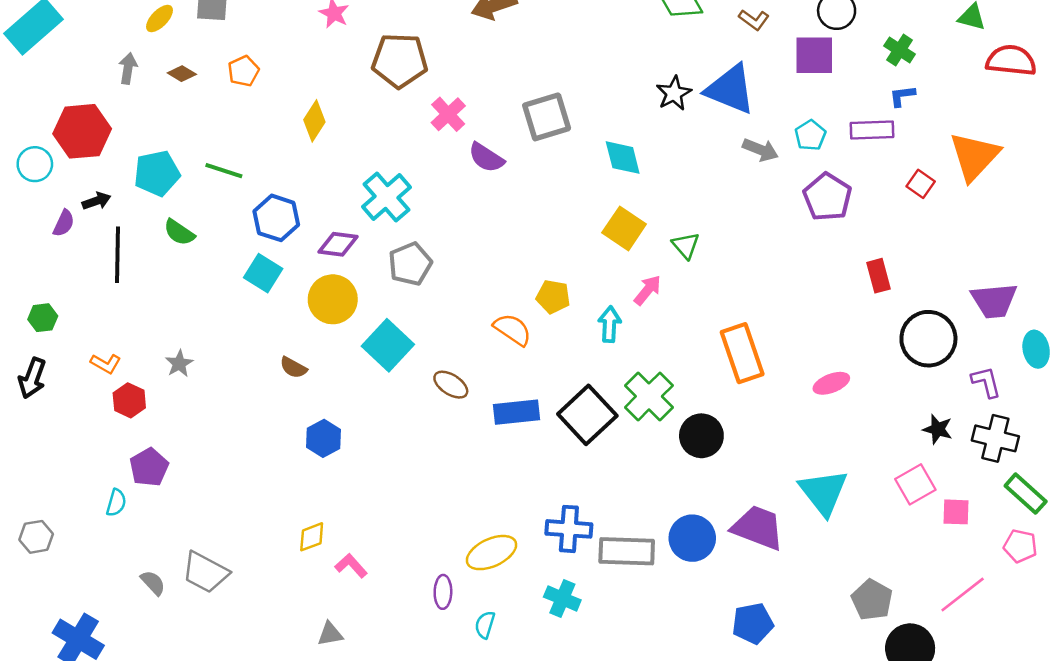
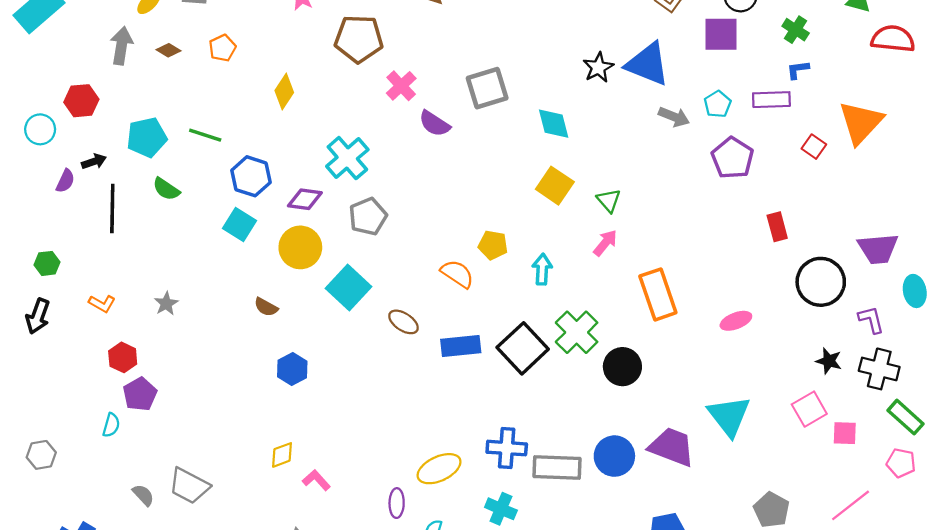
gray arrow: (128, 68) -> (122, 46), size x1.4
red hexagon: (82, 131) -> (81, 101), size x0.7
pink arrow: (648, 290) -> (605, 243), moved
red hexagon: (129, 400) -> (123, 357), moved

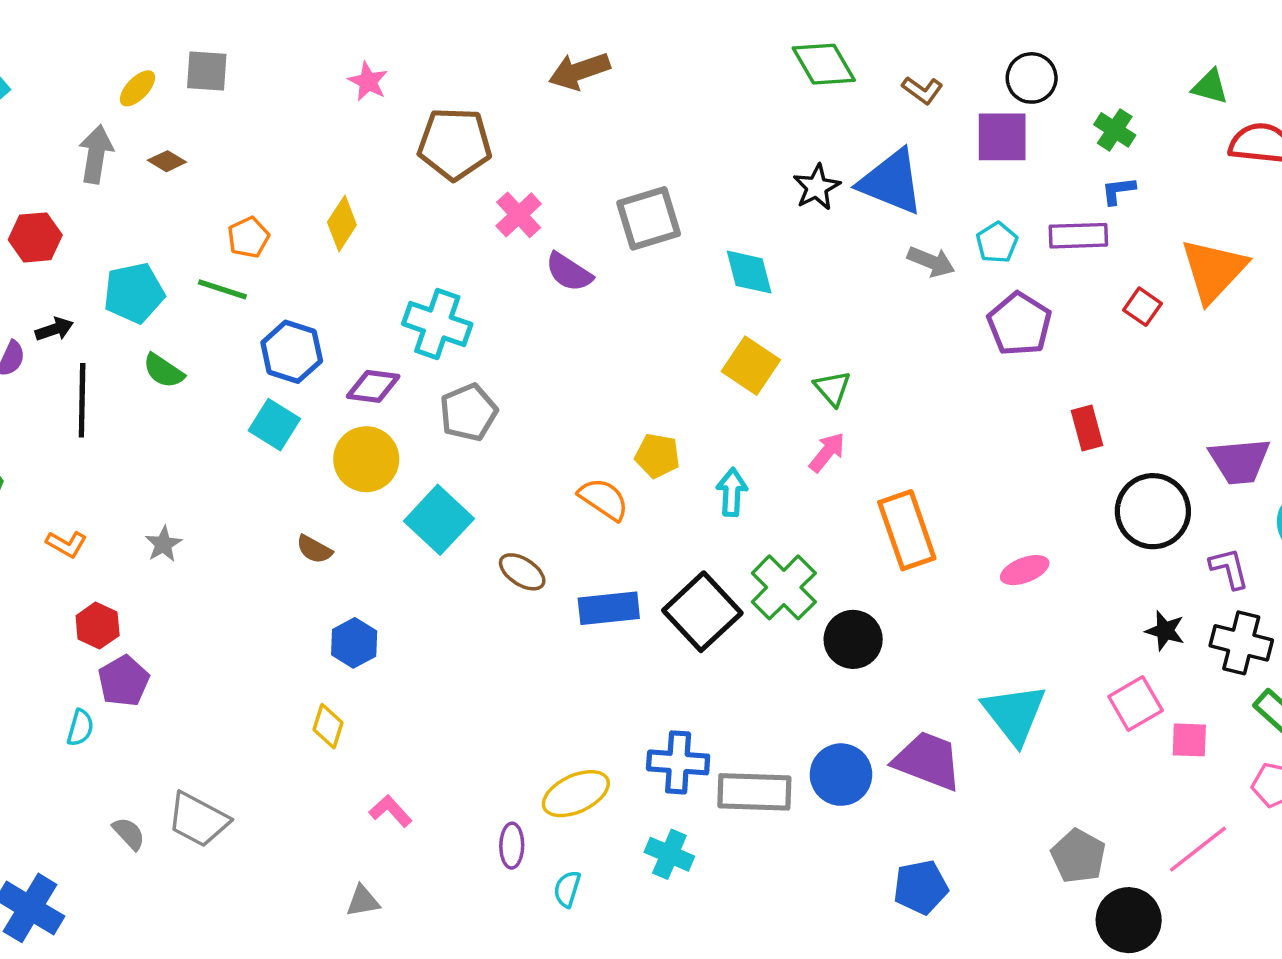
orange pentagon: (222, 48) -> (248, 237), moved
cyan cross: (347, 158) -> (437, 324), turned -30
yellow diamond: (282, 455) -> (328, 726), moved, turned -52

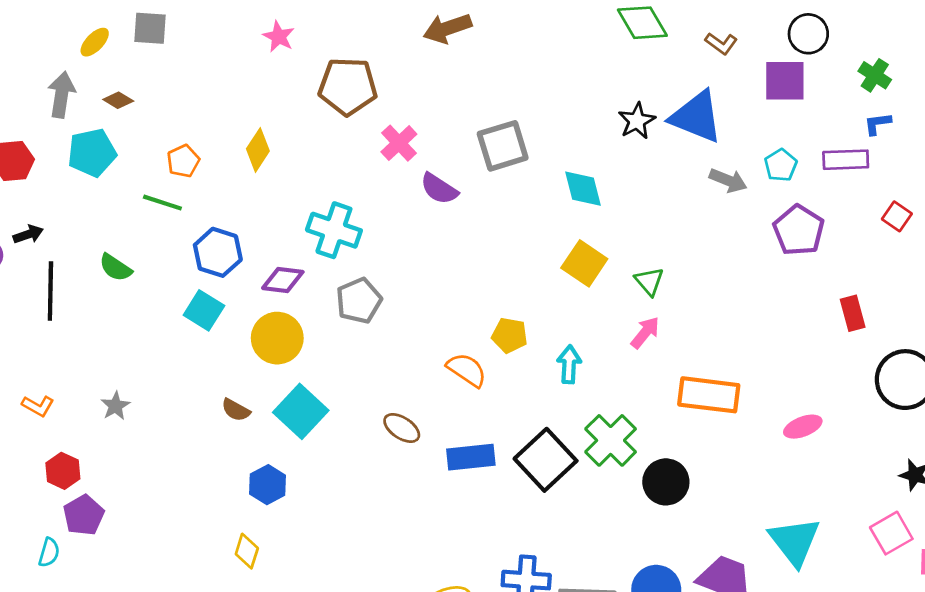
cyan pentagon: (134, 293) -> (92, 153), moved
cyan square: (439, 520) -> (301, 411), moved
orange rectangle: (907, 530) -> (709, 395), turned -64

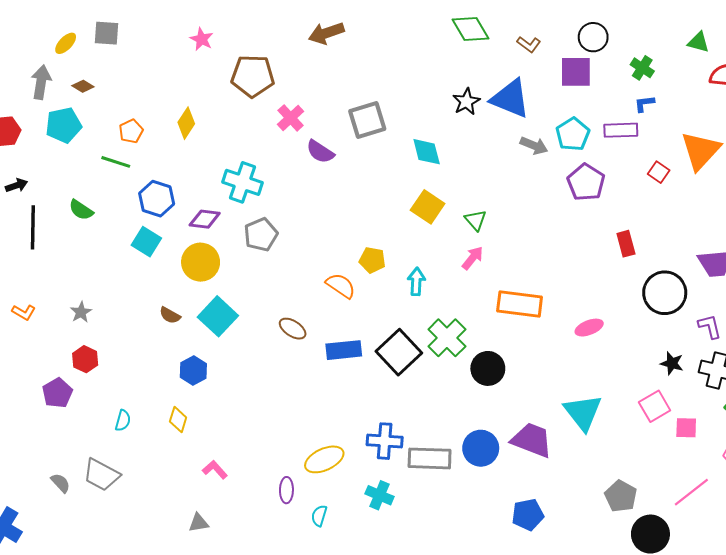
cyan pentagon: (781, 165) -> (573, 134), size x1.4
red hexagon: (63, 471) -> (85, 359), moved
cyan semicircle: (49, 552) -> (123, 421), moved

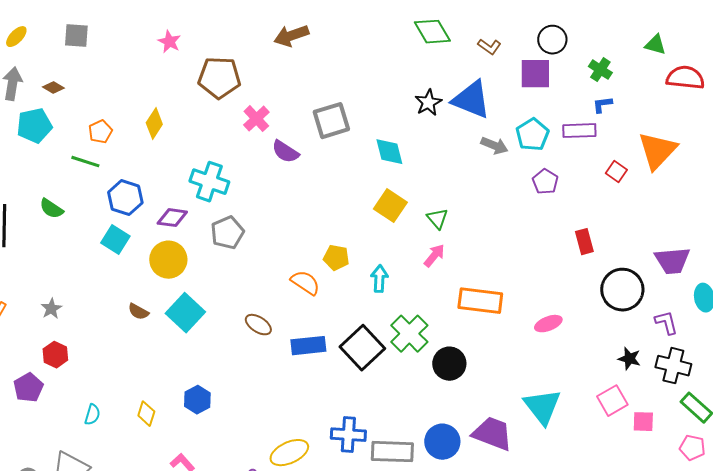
yellow ellipse: (66, 43) -> (16, 37), moved
purple pentagon: (586, 182) -> (545, 182), size x0.7
blue hexagon: (193, 370) -> (197, 400), moved

